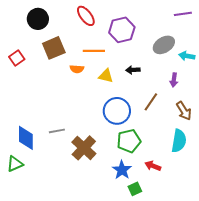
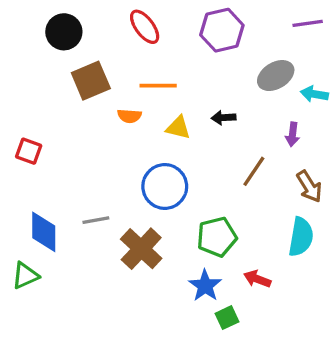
purple hexagon: (122, 30) -> (222, 30), moved
red square: (17, 58) -> (29, 151), moved, turned -35
blue circle: (117, 111) -> (165, 186), moved

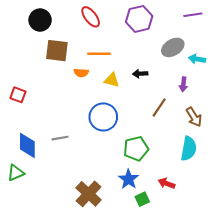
brown square: (91, 81) -> (57, 51), turned 30
brown cross: (141, 249) -> (89, 194), moved
red arrow: (257, 279) -> (167, 183), moved

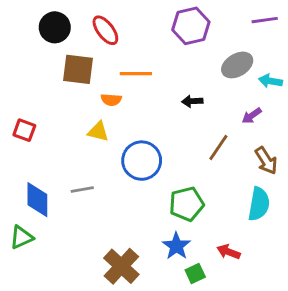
red ellipse: (91, 17) -> (105, 30), moved
yellow triangle: (112, 80) -> (98, 132), moved
purple arrow: (183, 84) -> (252, 116), turned 48

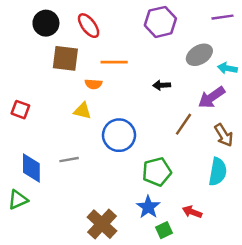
purple arrow: (252, 116) -> (212, 97), size x1.6

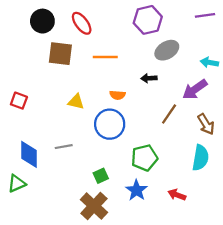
gray ellipse: (199, 55) -> (167, 50), moved
orange semicircle: (93, 84) -> (118, 95), moved
green square: (164, 230) -> (101, 176), moved

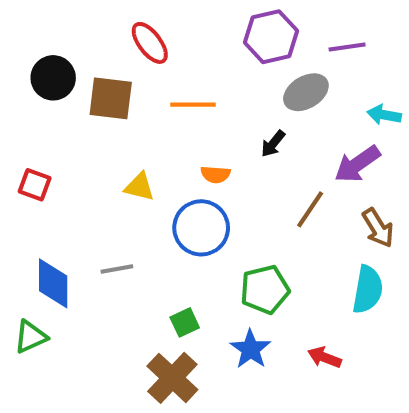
purple line: (205, 15) -> (347, 47), moved
black circle: (42, 21) -> (53, 78), moved
black arrow: (149, 78) -> (273, 144), turned -48

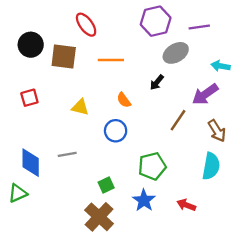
orange semicircle: (216, 174) -> (124, 100), turned 49
red square: (35, 185) -> (29, 98), moved, turned -36
blue circle: (201, 228) -> (116, 131), size x0.7

